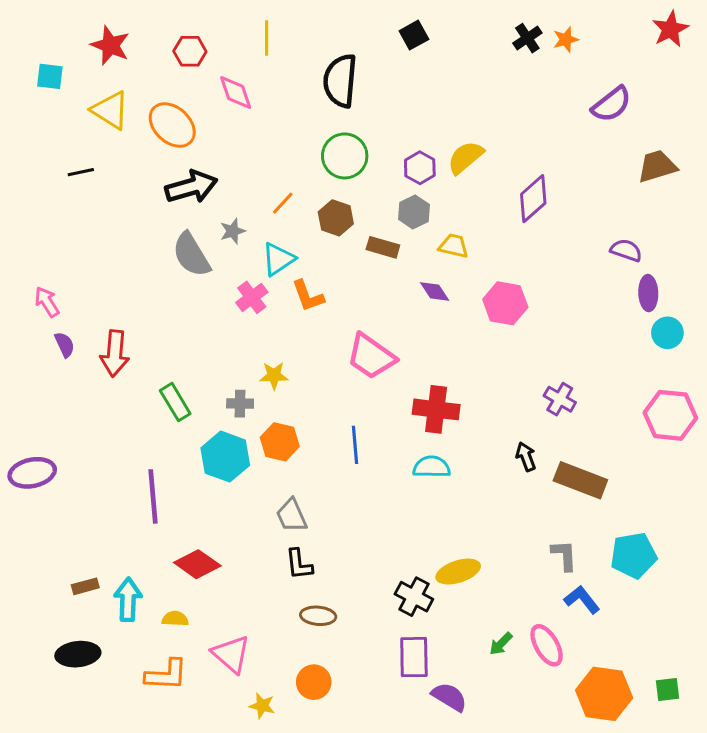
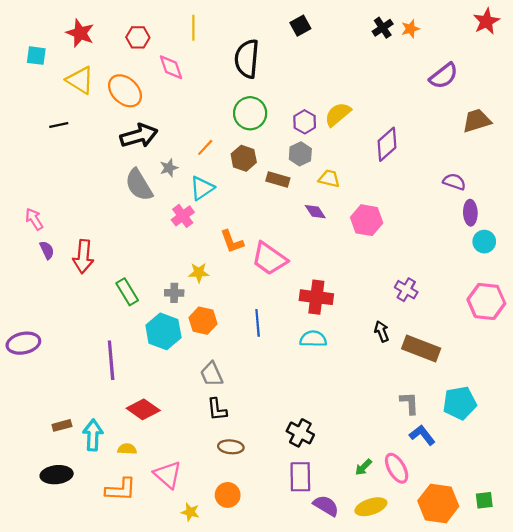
orange L-shape: (308, 296) -> (232, 242), moved
yellow ellipse: (458, 572) -> (371, 507), moved

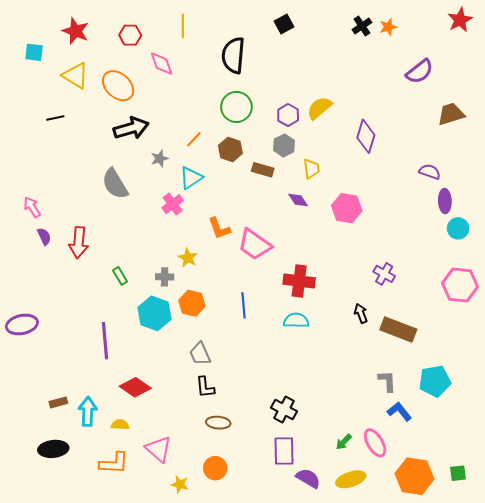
purple diamond: (387, 144) -> (366, 136), turned -32
yellow trapezoid: (329, 178) -> (311, 169), turned 70
gray semicircle: (139, 185) -> (115, 184), moved
yellow star: (199, 273) -> (188, 258), turned 30
green rectangle: (127, 292) -> (120, 276), size x0.7

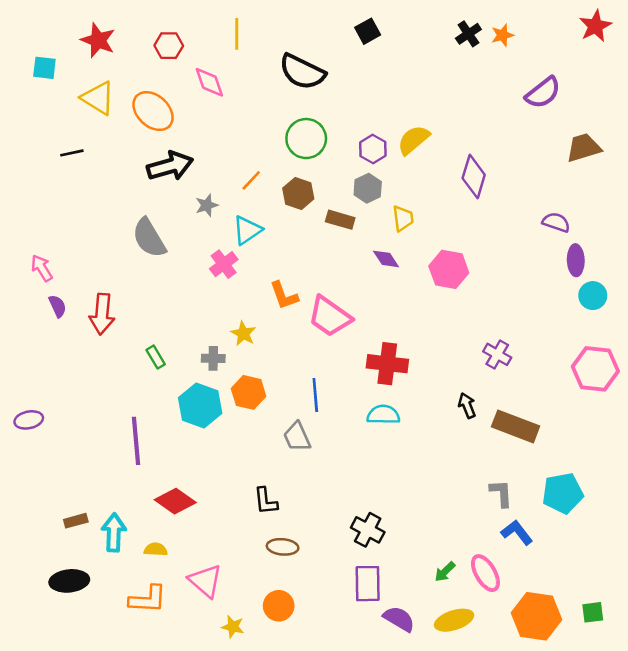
black semicircle: (233, 55) -> (302, 72), turned -69
purple ellipse: (22, 324) -> (29, 420), size x0.7
gray trapezoid: (200, 354) -> (297, 437), moved

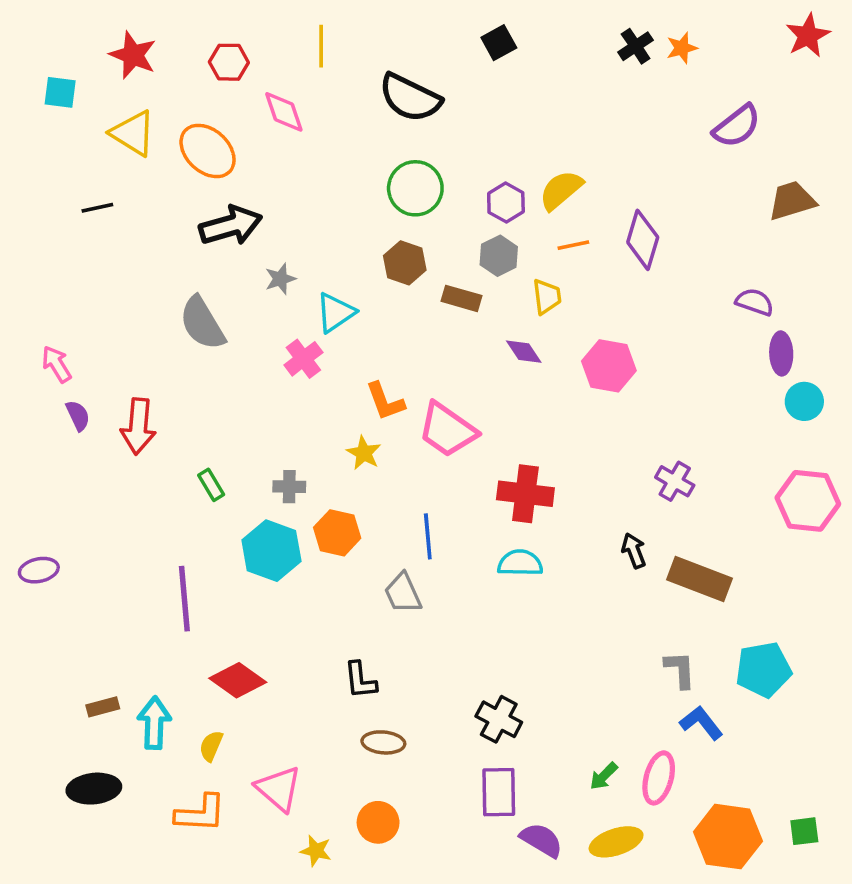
orange line: (251, 180) -> (573, 245), moved, turned 35
yellow star: (243, 334) -> (364, 453), moved
yellow semicircle: (156, 549) -> (211, 746), turned -70
pink ellipse: (485, 573) -> (659, 778), turned 45

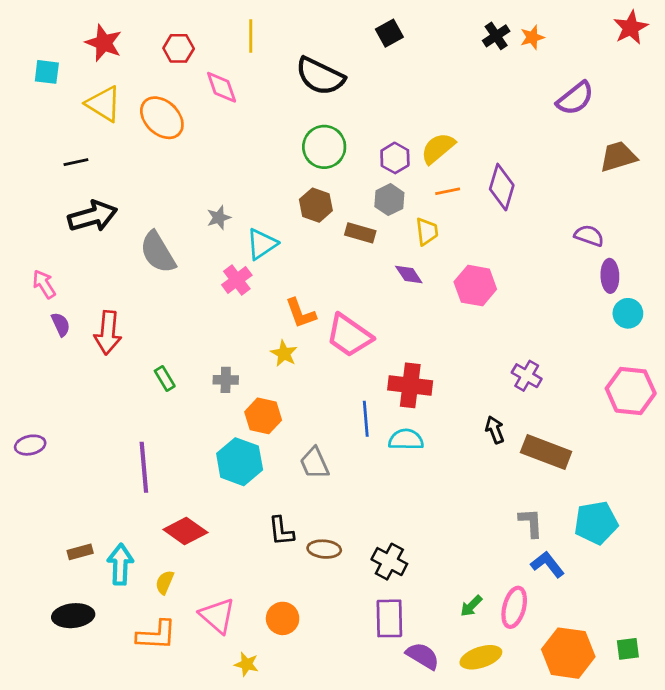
black arrow: (231, 226) -> (93, 216), moved
blue line: (428, 536) -> (366, 419), moved
cyan hexagon: (271, 551) -> (240, 462), moved
brown ellipse: (383, 742) -> (324, 549), moved
orange circle: (378, 822) -> (283, 618), moved

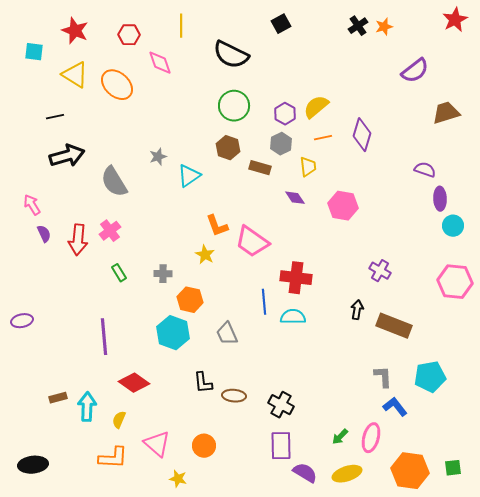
pink cross: (237, 280) -> (110, 231), moved
black arrow: (495, 430) -> (357, 310), turned 30
black ellipse: (73, 616) -> (33, 465), moved

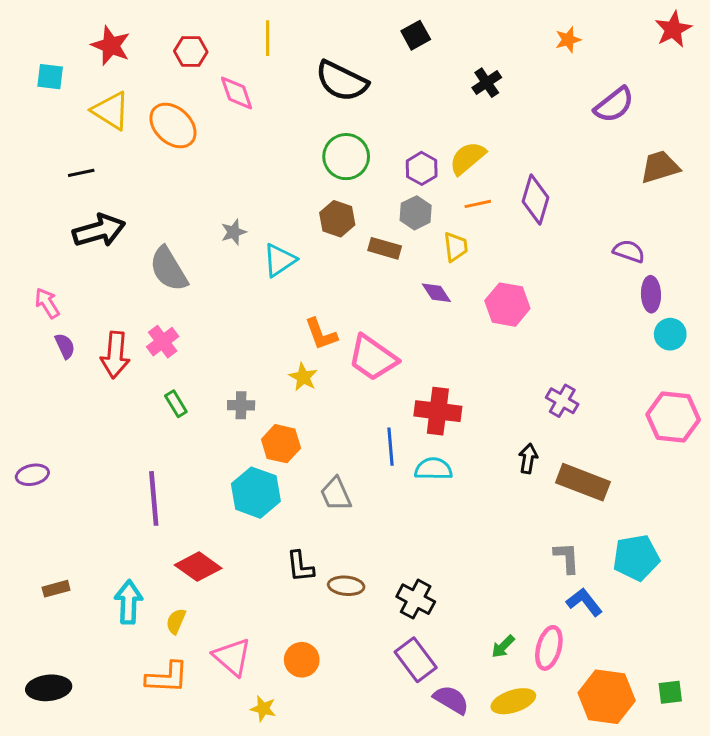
black cross: (358, 26) -> (487, 83), moved
brown rectangle: (58, 398) -> (56, 589), moved
purple rectangle: (281, 446) -> (416, 660), turned -36

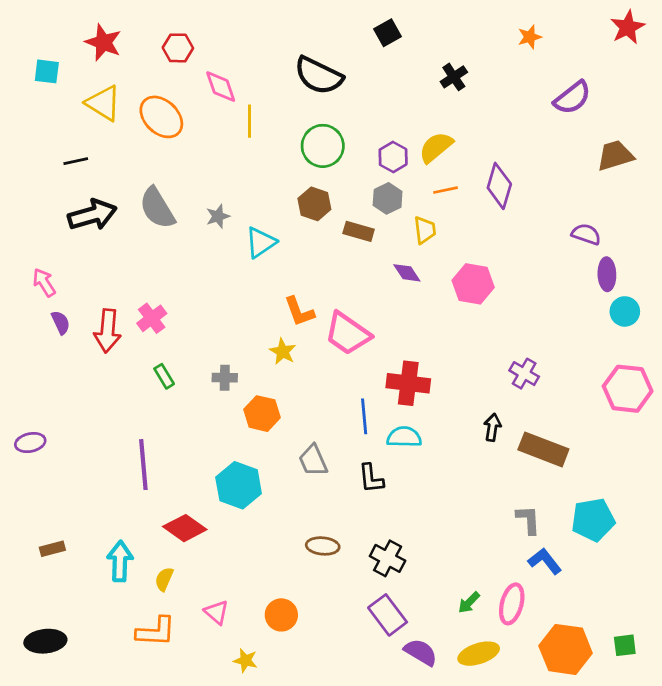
yellow line: (268, 38) -> (250, 121), moved
gray semicircle: (169, 269) -> (157, 208), moved
cyan hexagon: (256, 493) -> (239, 485), moved
black L-shape: (300, 567) -> (371, 478), moved
pink triangle: (232, 657) -> (217, 612), size x0.7

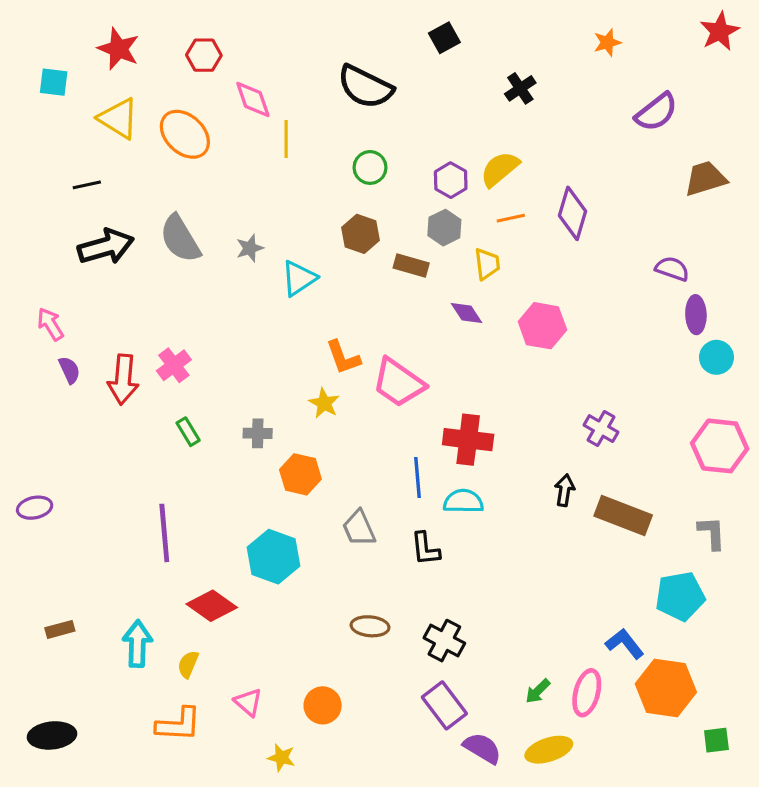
green circle: (323, 146) -> (370, 167), size x0.7
gray L-shape: (528, 520) -> (712, 533), moved
orange hexagon: (566, 649) -> (666, 688), moved

